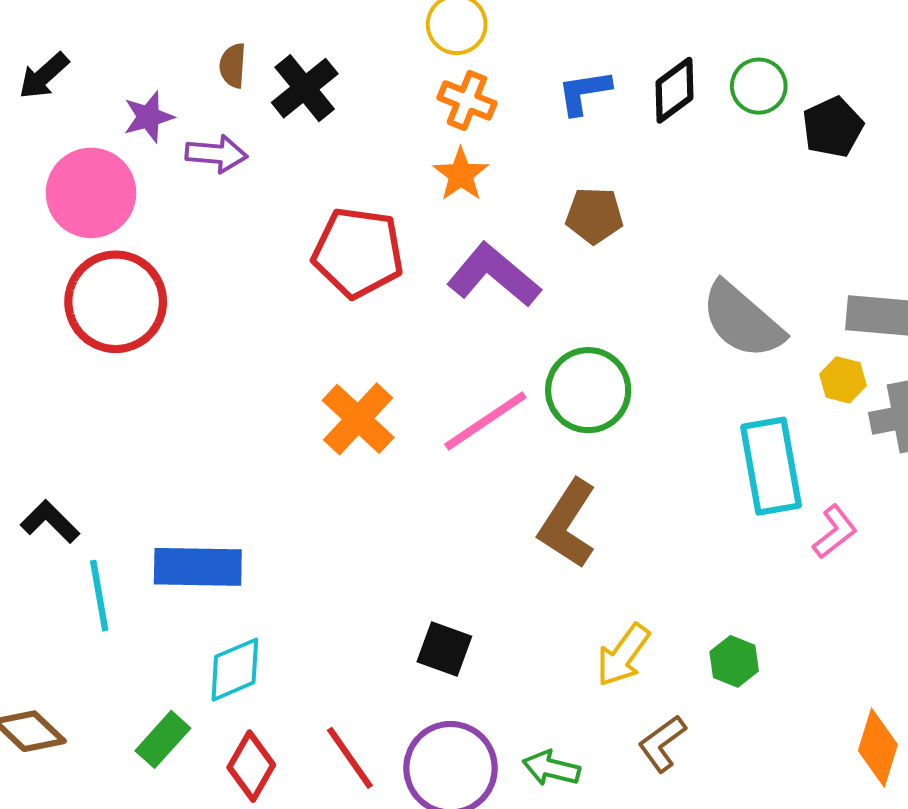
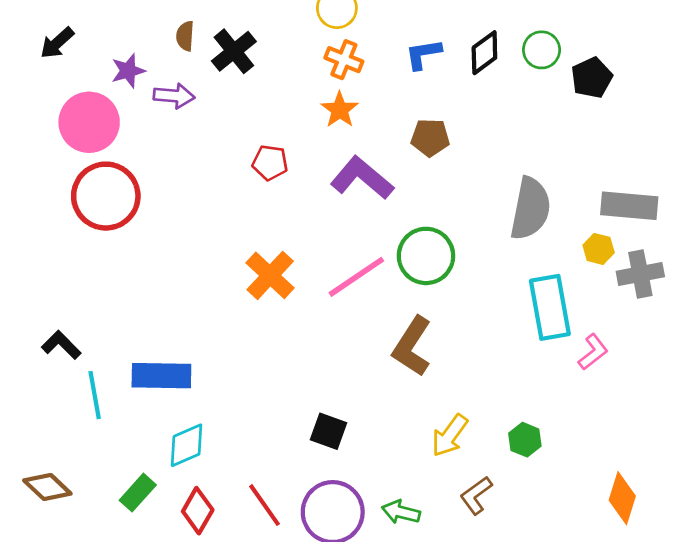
red pentagon: (358, 252) -> (270, 163), size x0.6
gray semicircle: (742, 320) -> (530, 209), turned -120

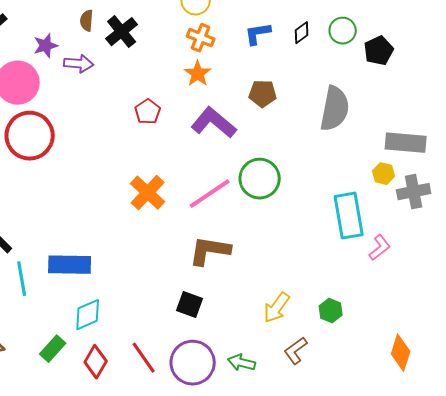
black diamond: (484, 53) -> (302, 33), size x0.7
red pentagon: (270, 163) -> (148, 112), turned 30
gray semicircle: (530, 209) -> (335, 109), moved
brown L-shape: (412, 346) -> (210, 251), moved, turned 66

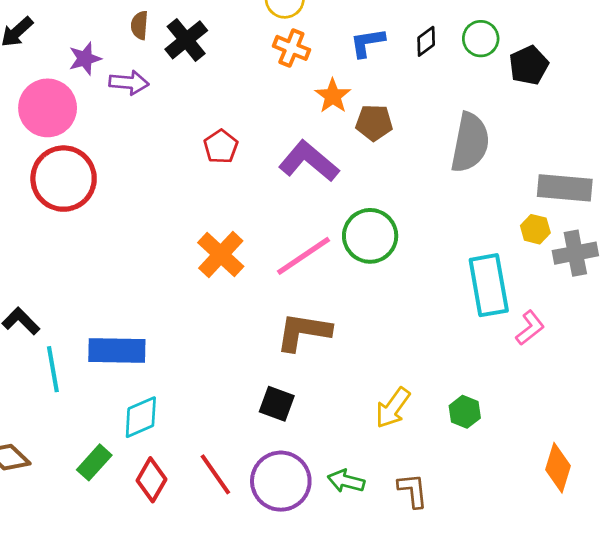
orange star: (198, 74) -> (333, 96), moved
brown L-shape: (296, 351) -> (413, 490), moved, turned 120

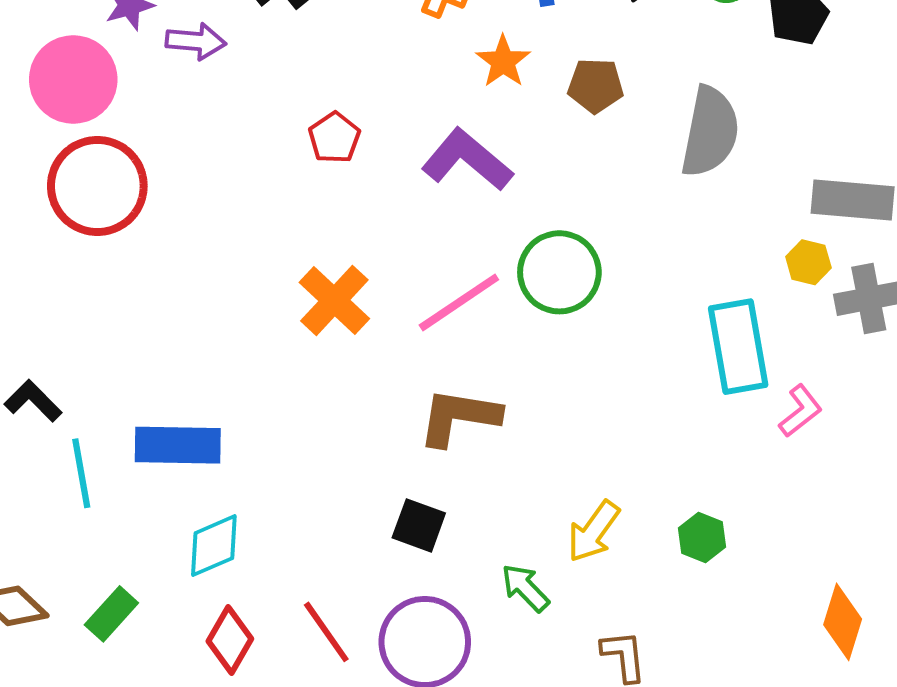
brown pentagon: (374, 123) -> (596, 86), moved
green rectangle: (94, 462) -> (111, 614), moved
green arrow: (346, 481) -> (525, 588), moved, turned 32

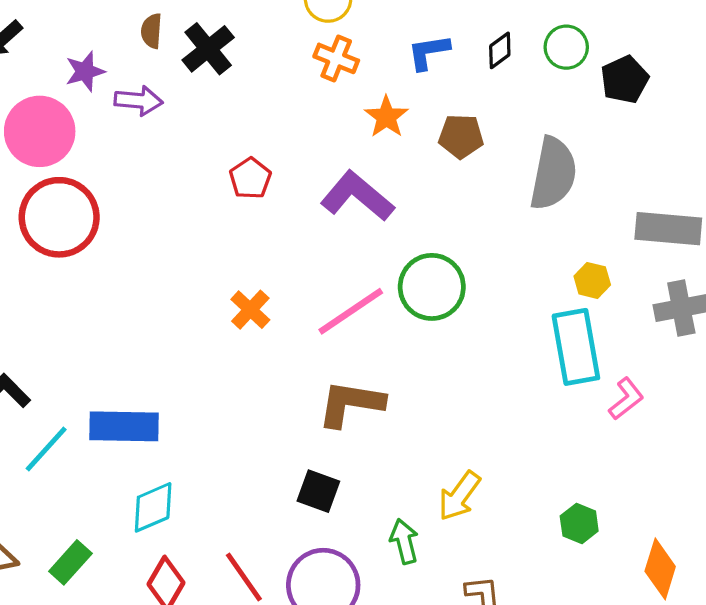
yellow hexagon: (808, 262) -> (592, 280), moved
orange cross: (334, 300) -> (250, 310), size x0.7
cyan line: (81, 473) -> (46, 449), turned 52
green hexagon: (702, 538) -> (579, 524), moved
green arrow: (525, 588) -> (404, 541), turned 30

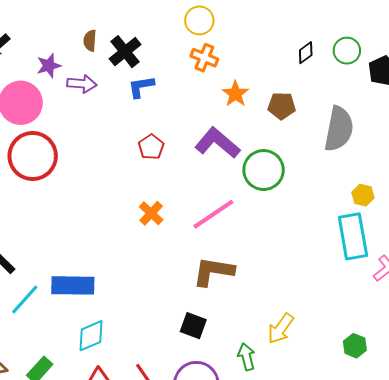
blue L-shape: (429, 52) -> (141, 87), moved
red pentagon: (250, 178) -> (151, 147), moved
green circle: (432, 287) -> (264, 170), moved

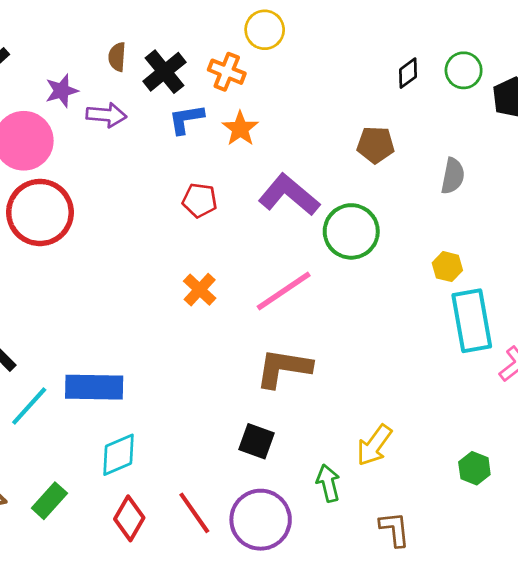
orange cross: (204, 58) -> (227, 72), moved
orange star: (235, 94) -> (240, 129), moved
gray semicircle: (339, 129) -> (453, 176), size x0.6
red pentagon: (151, 147) -> (200, 200), turned -30
yellow hexagon: (363, 195) -> (447, 267), moved

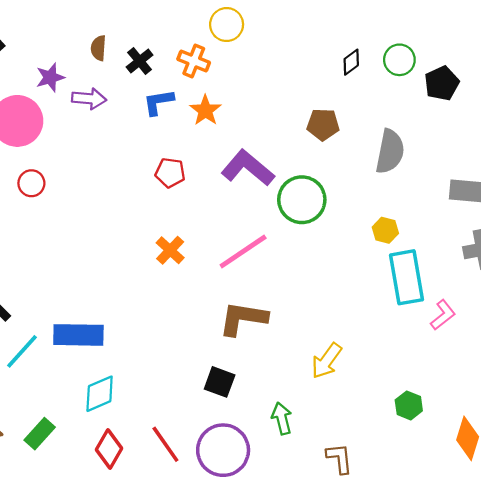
black cross: (164, 72) -> (140, 61), size x0.7
gray semicircle: (453, 176) -> (390, 152), size x1.4
red circle: (40, 212) -> (31, 183), size x0.5
yellow arrow: (374, 445) -> (327, 361), moved

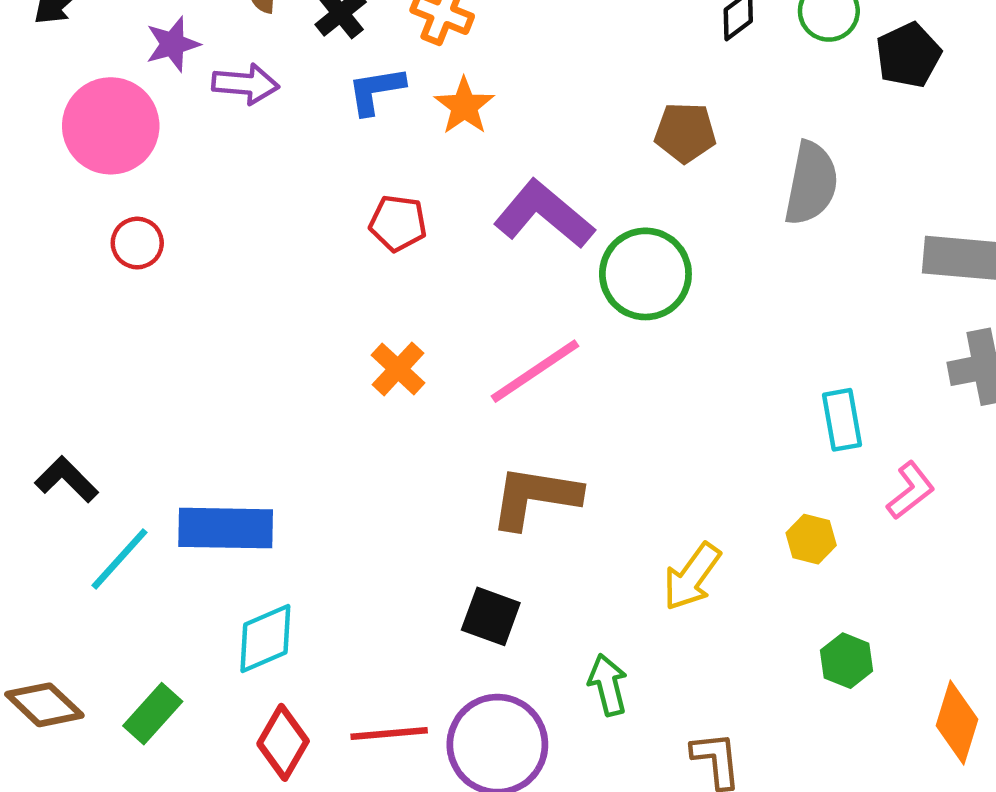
yellow hexagon: (385, 230) -> (811, 539), moved
cyan rectangle: (406, 277) -> (842, 420), size x0.6
red line: (165, 444) -> (389, 734), turned -60

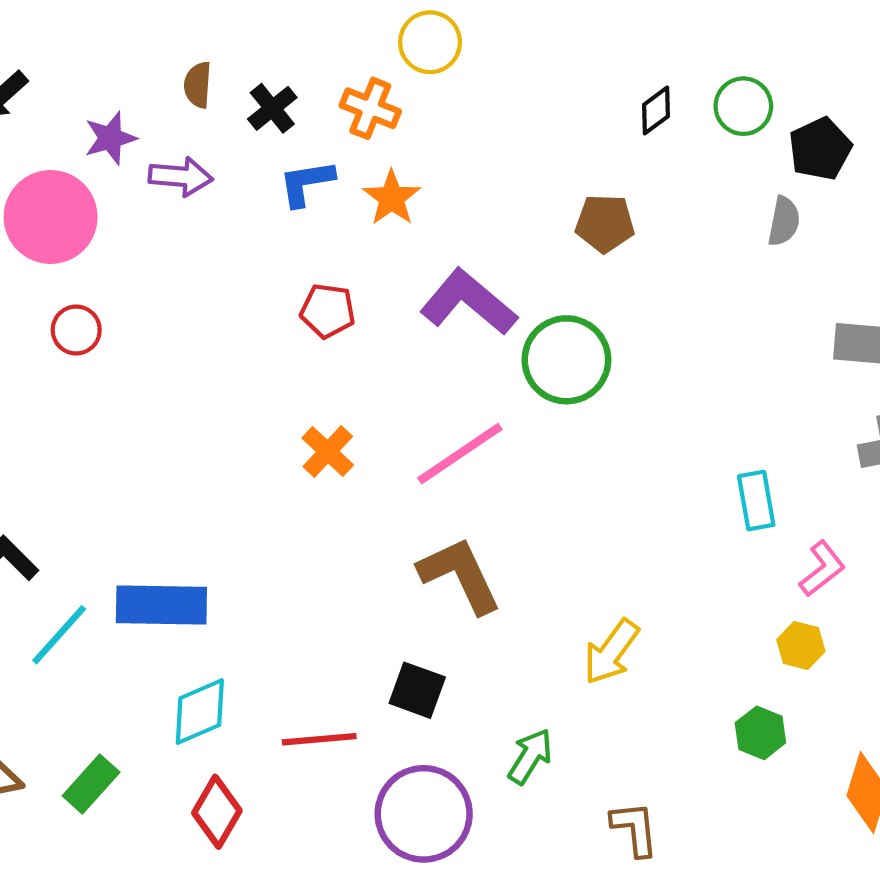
gray semicircle: (811, 183) -> (784, 221), moved, size x0.6
brown L-shape: (535, 497) -> (460, 575), turned 56
yellow hexagon: (811, 539) -> (801, 645), moved
green arrow: (608, 685) -> (530, 756), turned 46
red line: (389, 734) -> (319, 739), moved

